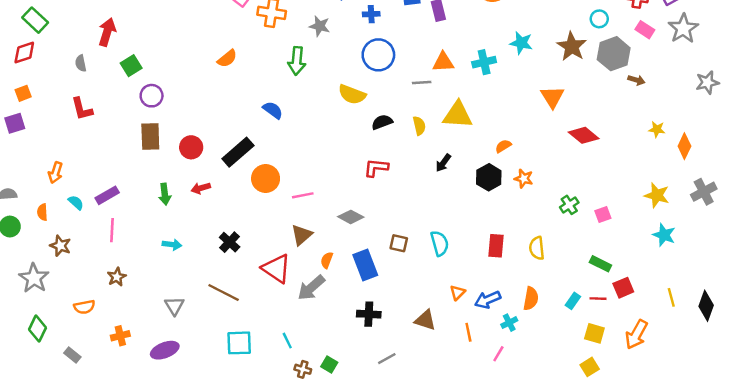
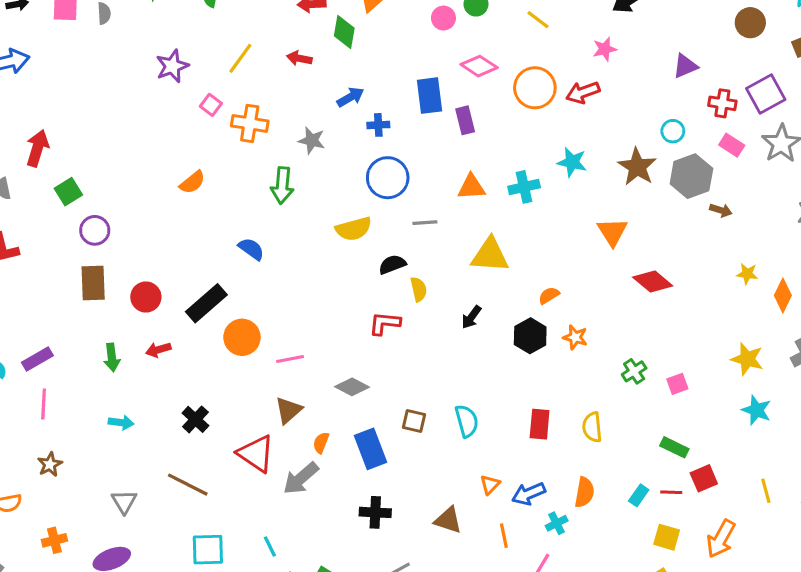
gray line: (422, 82) -> (425, 223), moved
yellow semicircle: (352, 94) -> (354, 229), turned -36
yellow semicircle: (419, 126) -> (419, 289), moved

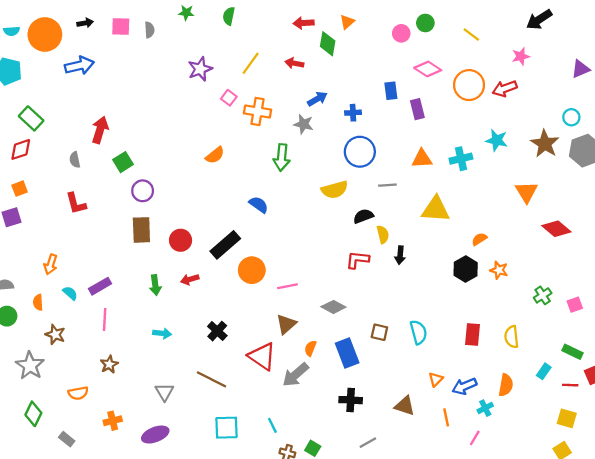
blue rectangle: (429, 96) -> (391, 91), size x0.7
blue arrow: (350, 97) -> (317, 99), moved
black arrow: (471, 317) -> (400, 255), moved, turned -30
cyan rectangle: (639, 495) -> (544, 371), moved

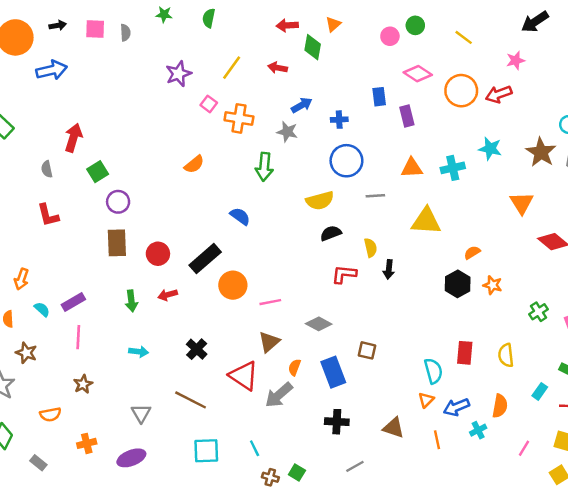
black semicircle: (363, 216) -> (331, 233), moved
cyan semicircle: (418, 332) -> (433, 371), moved
pink line: (475, 438) -> (524, 448), moved

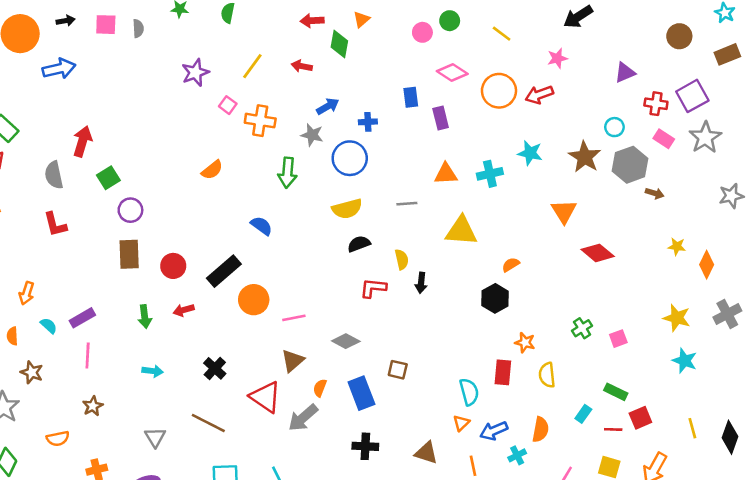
blue circle: (346, 161) -> (350, 158), moved
gray semicircle: (47, 169) -> (54, 175), size x1.5
orange star: (493, 285) -> (525, 342), moved

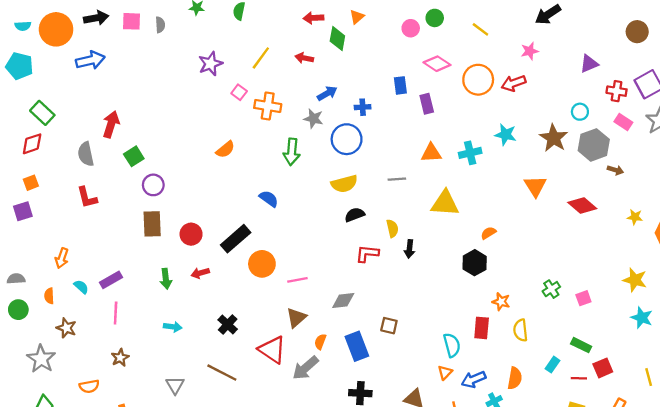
black arrow: (66, 21) -> (96, 18), size x1.5
red diamond: (598, 253) -> (582, 206), moved
gray diamond: (346, 341) -> (343, 300), turned -35

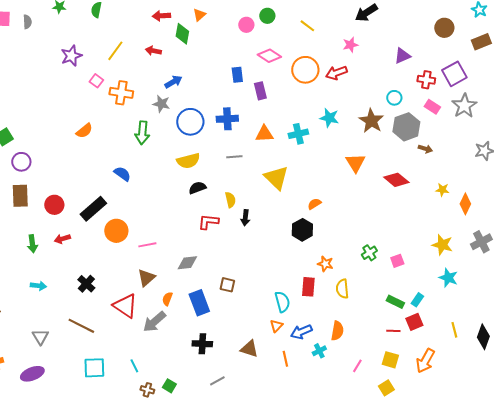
blue cross: (363, 107) -> (227, 119), moved, size x1.5
yellow triangle: (445, 203) -> (276, 178), turned 40
cyan rectangle: (552, 365) -> (417, 300), moved

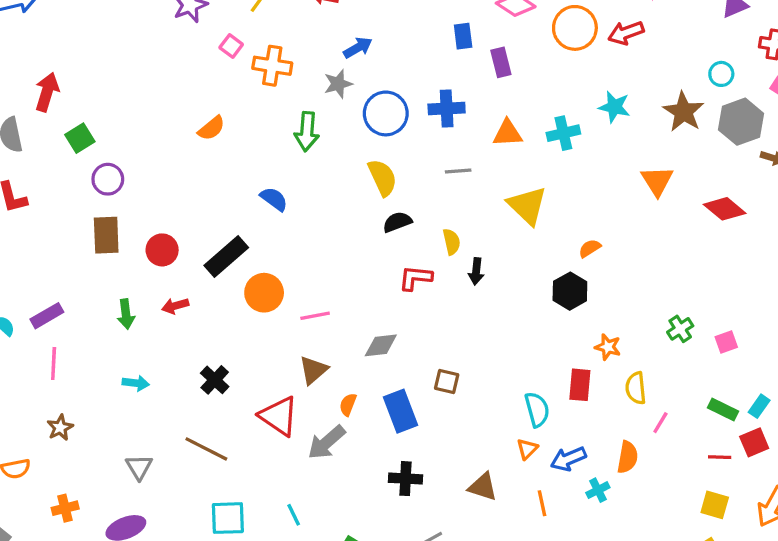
gray star: (161, 104) -> (338, 84), turned -30
yellow semicircle: (188, 161) -> (382, 178), turned -100
pink line: (357, 366) -> (660, 423), moved

